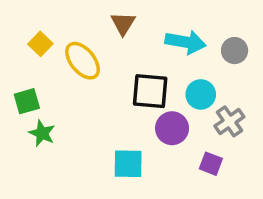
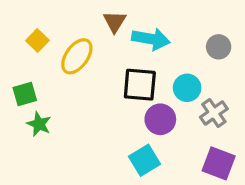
cyan arrow: (186, 42) -> (151, 39), moved
yellow ellipse: (83, 61) -> (77, 56), turned 75
cyan square: (128, 164) -> (145, 160), moved, turned -32
purple square: (211, 164) -> (219, 163), moved, size x1.5

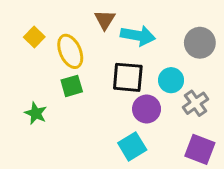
gray circle: (219, 47) -> (200, 43), size x1.4
yellow ellipse: (77, 56) -> (70, 51), turned -60
green square: (25, 94) -> (72, 86), moved

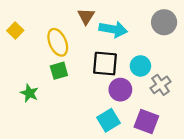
yellow square: (34, 37) -> (15, 31), moved
gray circle: (200, 43) -> (164, 22), moved
purple square: (200, 149) -> (146, 121), moved

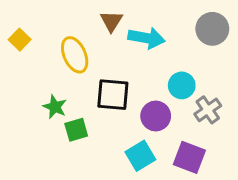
black square: (105, 64) -> (113, 95), moved
green square: (59, 71) -> (76, 130), moved
green star: (29, 93) -> (55, 107), moved

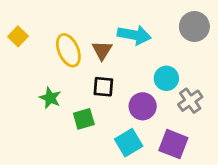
brown triangle: (111, 21) -> (102, 50), moved
black square: (113, 95) -> (103, 87), size x0.7
green square: (76, 130) -> (84, 119), moved

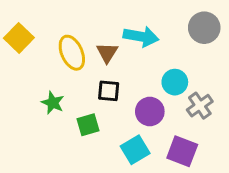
yellow square: (18, 36) -> (19, 38), size x1.4

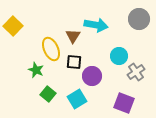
yellow ellipse: (72, 53) -> (51, 49), moved
purple circle: (150, 112) -> (92, 76), moved
green square: (88, 125) -> (48, 94), moved, turned -35
cyan square: (135, 150) -> (77, 99), moved

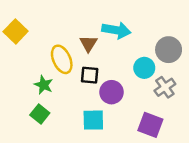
gray circle: (139, 19) -> (169, 50), moved
green square: (48, 94) -> (40, 114), moved
cyan square: (77, 99) -> (93, 120), turned 30

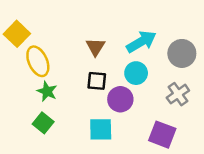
cyan arrow: (116, 30) -> (141, 42), moved, turned -40
yellow ellipse: (62, 59) -> (38, 61), moved
cyan circle: (144, 68) -> (136, 73), moved

